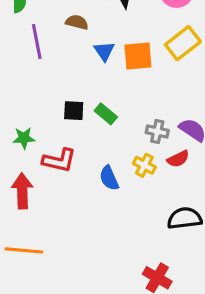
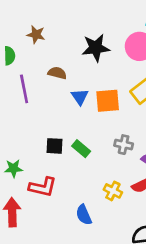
gray cross: (157, 132) -> (124, 145), moved
blue semicircle: (109, 178) -> (84, 215), moved

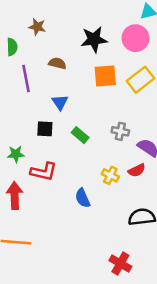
blue triangle: (80, 97) -> (60, 102), moved
orange square: (108, 101) -> (105, 76), moved
black square: (55, 146) -> (45, 129), moved

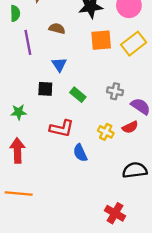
red L-shape: (44, 172) -> (62, 128), moved

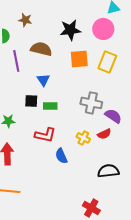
brown semicircle: (57, 28) -> (41, 49), size x1.5
yellow rectangle: (134, 44) -> (107, 62), turned -30
gray cross: (115, 91) -> (91, 103), size x1.5
green rectangle: (78, 95) -> (50, 106), moved, turned -40

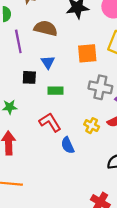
orange square: (79, 59) -> (87, 53), moved
black square: (31, 101) -> (29, 77), moved
red L-shape: (45, 135) -> (50, 122), turned -135

